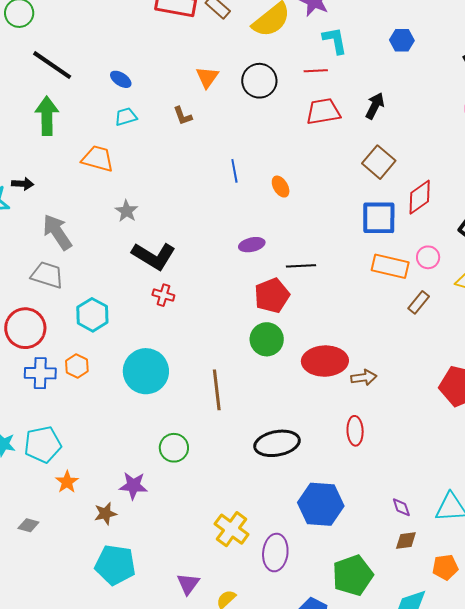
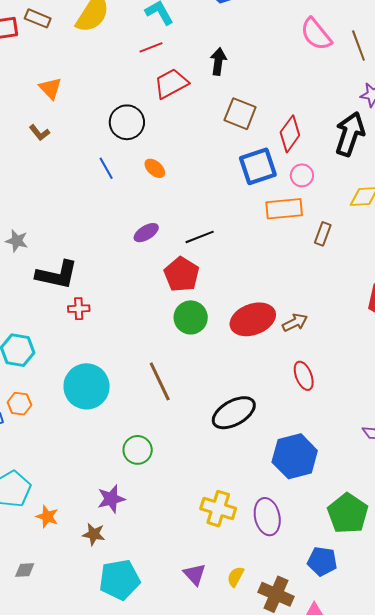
black circle: (259, 81) -> (127, 122), moved
pink circle: (428, 257) -> (302, 175), moved
brown star: (105, 514) -> (94, 534), turned -30

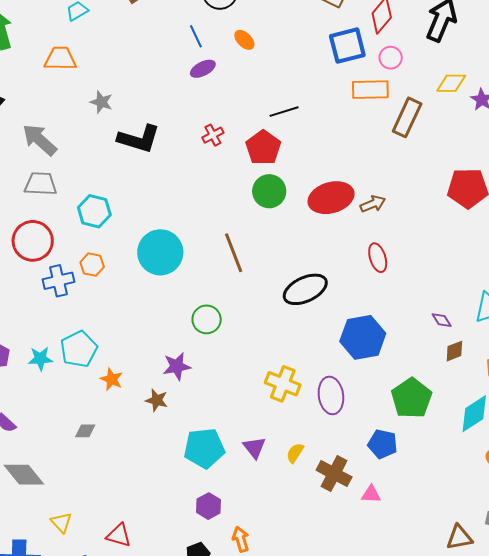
purple ellipse: (146, 233) -> (203, 69), moved
brown rectangle: (323, 234) -> (407, 117), size x1.6
red cross: (79, 309) -> (213, 135), moved, turned -30
cyan pentagon: (120, 580) -> (204, 448), moved

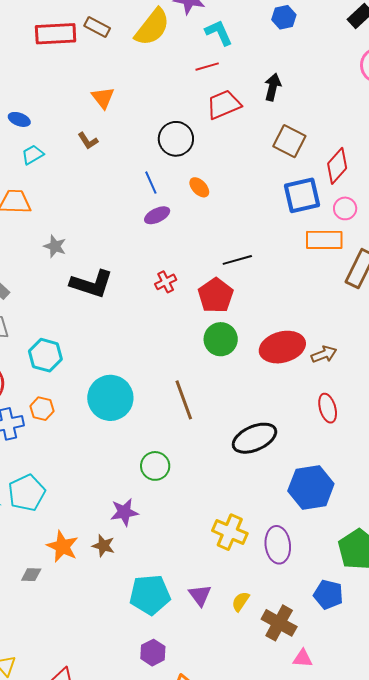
orange star: (112, 379) -> (62, 546), moved, size x1.4
pink triangle: (371, 494) -> (303, 658), moved

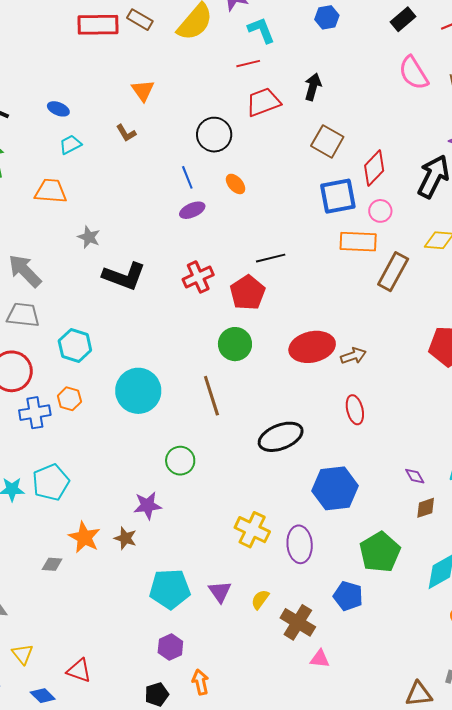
red cross: (166, 282) -> (198, 277), size x1.4
green circle: (221, 339) -> (235, 344), moved

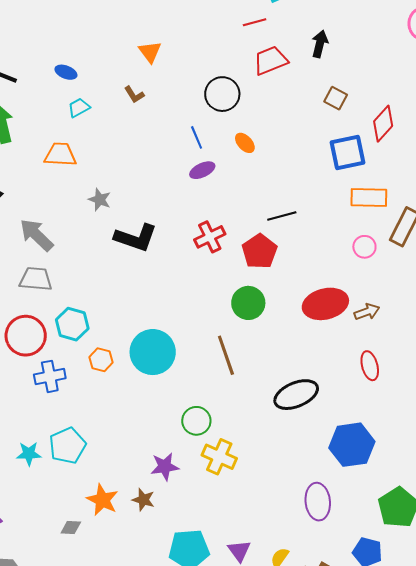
brown square: (327, 141) -> (336, 98), size x0.7
pink circle: (380, 211) -> (364, 247), moved
cyan hexagon: (75, 346) -> (72, 324), moved
orange hexagon: (69, 399) -> (101, 360), moved
yellow cross: (252, 530) -> (219, 457), moved

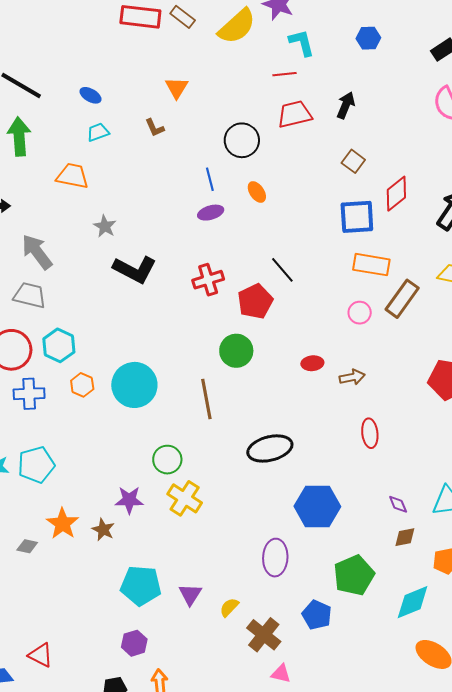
black line: (282, 216) -> (282, 270), turned 56
red ellipse: (325, 304) -> (312, 363), size x0.5
red ellipse: (370, 366) -> (370, 433), moved

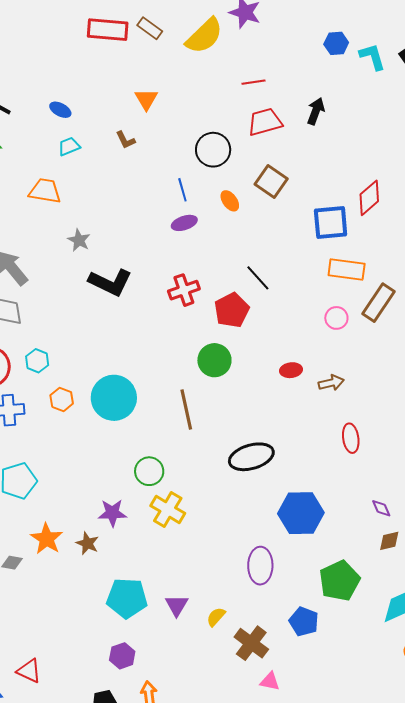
cyan L-shape: (302, 43) -> (372, 57), moved
brown square: (353, 161) -> (271, 181), moved, size x1.4
cyan hexagon: (59, 345) -> (37, 361), size x0.7

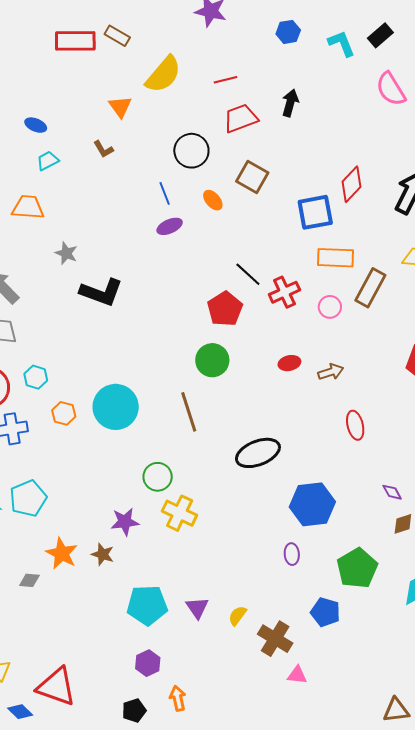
yellow semicircle: (204, 36) -> (163, 74), moved
blue hexagon: (336, 43) -> (288, 32), moved
red cross: (184, 290) -> (284, 292), moved
purple ellipse: (260, 566) -> (292, 554), moved, size x0.6
red triangle: (29, 671) -> (56, 687), size x1.6

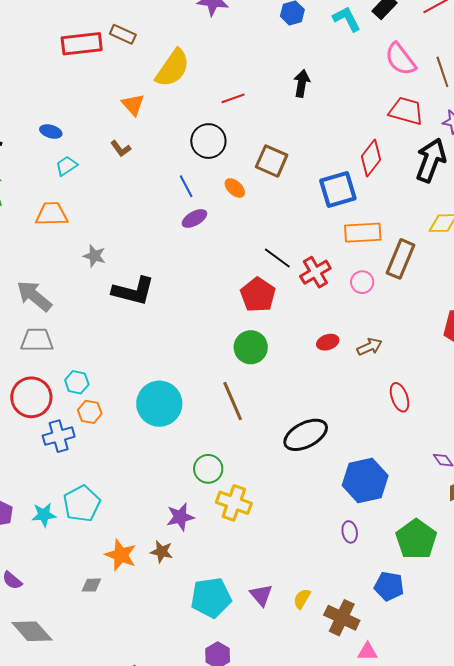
red line: (225, 80) -> (233, 98), moved
red trapezoid: (241, 118) -> (406, 111), moved, turned 42
orange hexagon: (64, 413) -> (90, 412), moved

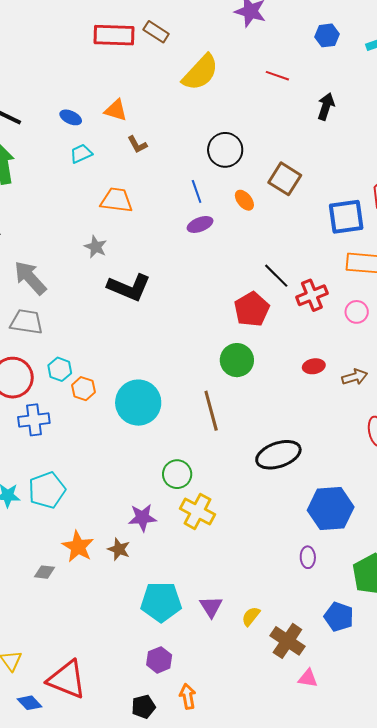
red line: (233, 98) -> (277, 76), moved, turned 30
orange triangle: (133, 105) -> (116, 110), moved, turned -40
orange trapezoid: (52, 214) -> (116, 200), moved
orange hexagon: (90, 412) -> (83, 389), moved

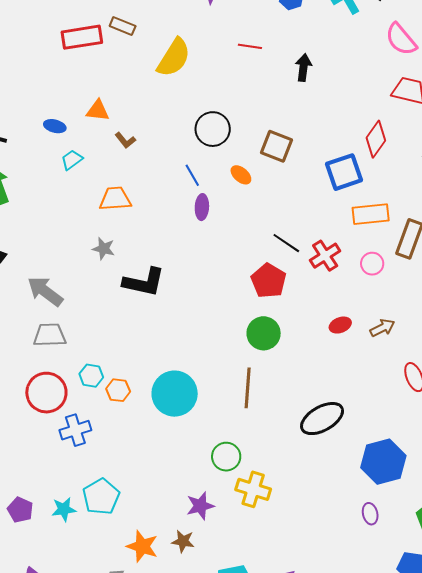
purple ellipse: (200, 224) -> (202, 207), turned -55
brown line: (211, 411) -> (248, 388), turned 30

